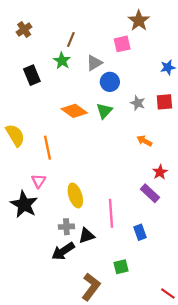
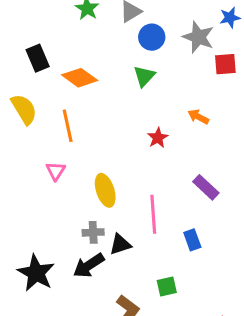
black rectangle: (32, 75) -> (38, 58), moved
gray star: (138, 103) -> (198, 37), moved, size x1.5
orange diamond: (74, 111) -> (80, 78), moved
red star: (160, 172) -> (158, 138), moved
black star: (24, 204) -> (36, 273), moved

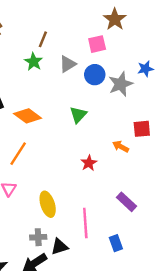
blue circle: (152, 37) -> (95, 75), moved
gray star: (198, 37) -> (121, 84), turned 30
red square: (225, 64) -> (142, 129), moved
orange line: (68, 126) -> (18, 154), turned 45

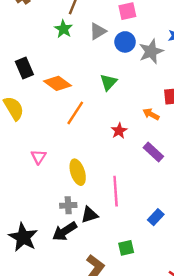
orange line: (18, 154) -> (75, 113), moved
purple rectangle: (127, 202) -> (153, 152), moved
blue rectangle: (116, 243) -> (156, 217), moved, turned 63

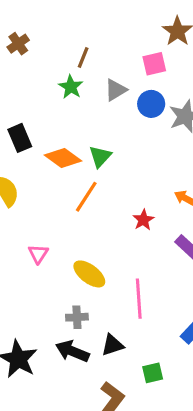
green triangle: (108, 82) -> (100, 156), moved
yellow ellipse: (78, 172) -> (89, 274), turned -35
black triangle: (89, 215) -> (113, 345), moved
black arrow: (65, 231) -> (72, 351), turned 55

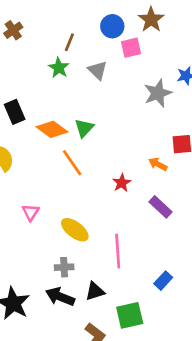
gray triangle: (116, 90) -> (98, 70), turned -45
blue circle: (151, 104) -> (112, 26), moved
orange line: (86, 197) -> (72, 163), turned -68
green square: (153, 373) -> (130, 315), size x1.5

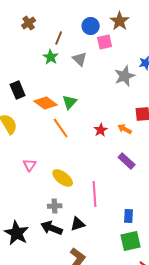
brown cross: (13, 30) -> (29, 23), moved
red star: (122, 183) -> (101, 130), moved
blue rectangle: (163, 281) -> (129, 216), turned -40
green square: (130, 315) -> (131, 241), moved

